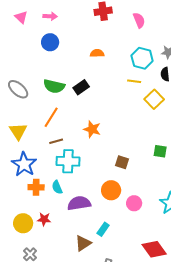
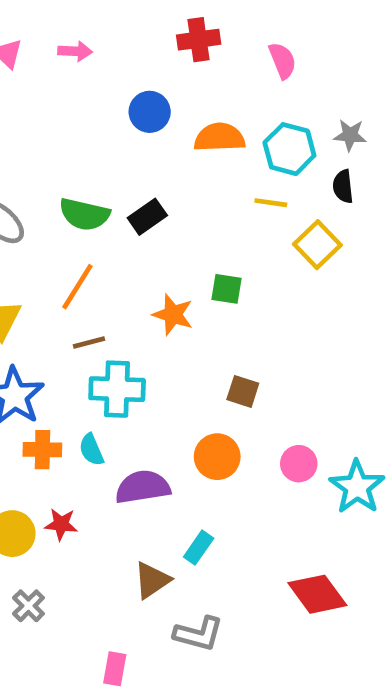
blue circle: (50, 42) -> (150, 112), moved
orange semicircle: (97, 53) -> (220, 137), moved, size x1.5
green square: (160, 151) -> (227, 289), moved
pink circle: (134, 203) -> (299, 464), moved

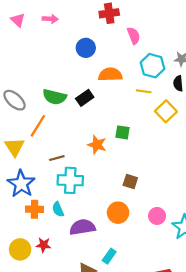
pink semicircle: (282, 61) -> (134, 36), moved
orange semicircle: (220, 137) -> (110, 75), moved
orange line: (77, 287) -> (38, 126), moved

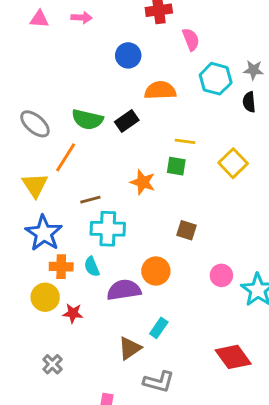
pink triangle: (18, 20) -> (39, 19), turned -40
yellow line: (144, 91) -> (185, 141), moved
yellow square: (166, 111) -> (233, 163), moved
orange circle: (118, 213) -> (156, 271), moved
yellow circle: (20, 249) -> (45, 297), moved

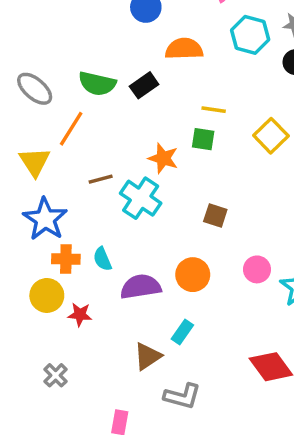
cyan cross: (108, 229) -> (141, 198), moved, turned 32
orange circle: (156, 271) -> (193, 275), moved

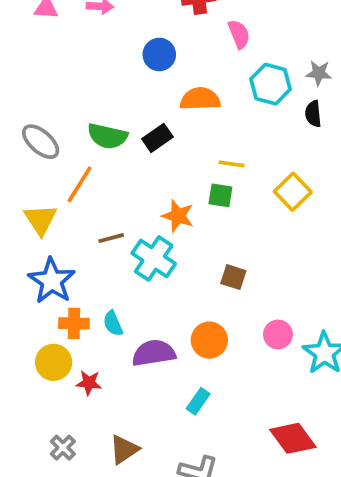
brown triangle: (148, 356) -> (124, 449), moved

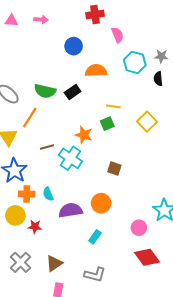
green square: (220, 195) -> (107, 124), turned -32
pink circle: (278, 335) -> (139, 228), moved
gray cross: (63, 448) -> (21, 262), size x1.5

